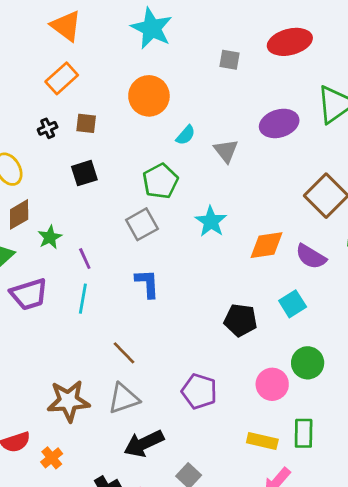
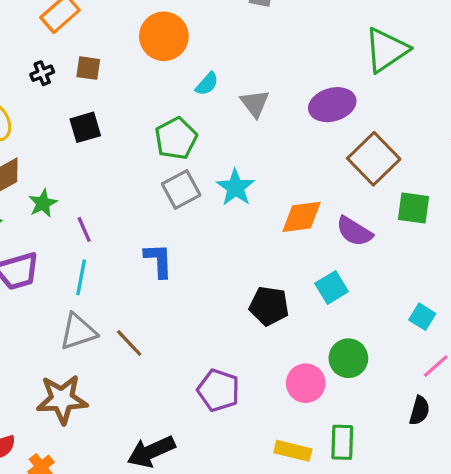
purple ellipse: (279, 123) -> (332, 105), moved
gray square: (142, 224) -> (181, 189), moved
gray triangle: (124, 398) -> (78, 332), moved

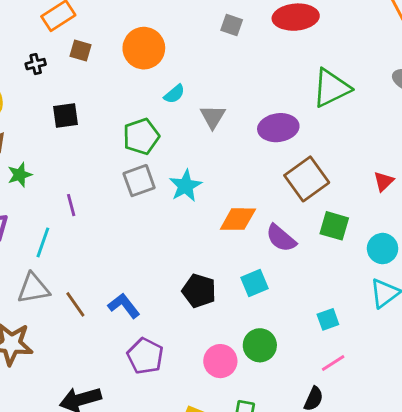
brown square: (88, 68) -> (81, 50), moved
purple line: (84, 229) -> (71, 205), moved
blue L-shape: (158, 260) -> (124, 306), moved, turned -44
cyan square: (422, 317) -> (328, 319), turned 30

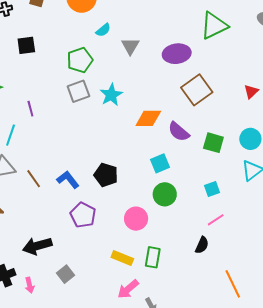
green square: (334, 226) -> (213, 143), moved
black pentagon: (199, 291) -> (106, 175), moved
green circle: (260, 345) -> (165, 194), moved

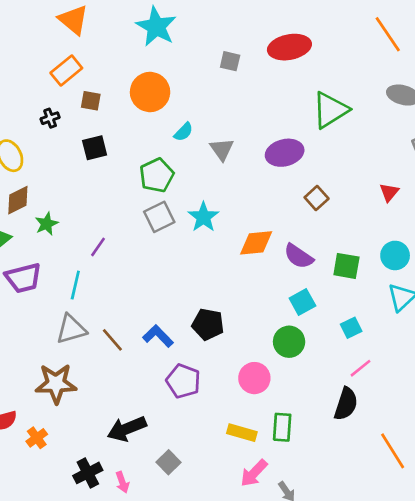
black square: (26, 45) -> (95, 148), moved
brown square: (197, 90) -> (317, 198), size x0.6
purple line: (30, 109) -> (98, 247), turned 56
cyan square: (160, 163) -> (302, 302), moved
black semicircle: (202, 245) -> (346, 404), size x1.4

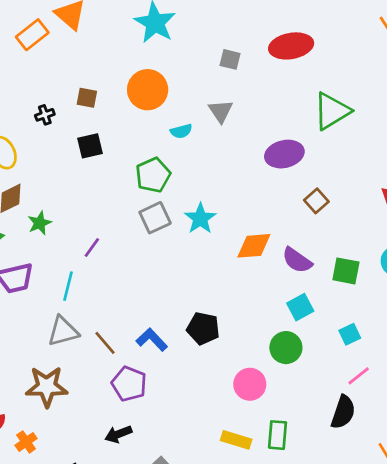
orange rectangle: (66, 70) -> (32, 35), moved
cyan semicircle: (184, 132) -> (181, 131), turned 30
gray triangle: (222, 149) -> (221, 111), moved
purple pentagon: (183, 381) -> (129, 384), moved
black arrow: (127, 429) -> (118, 434), size x0.7

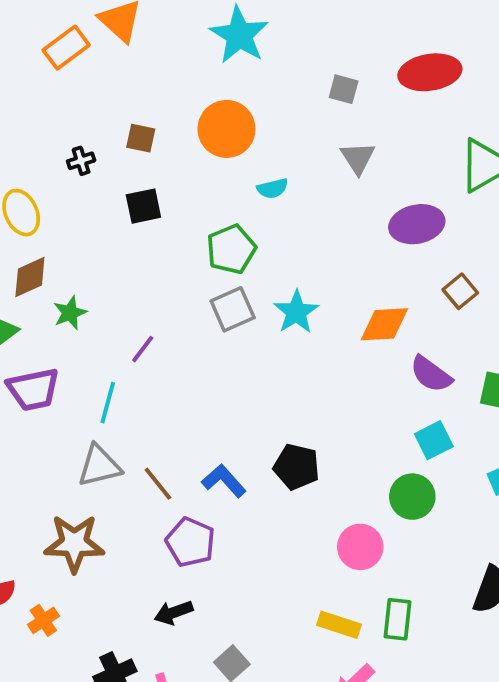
gray triangle: (221, 111) -> (358, 158), moved
orange diamond: (254, 246) -> (384, 324), moved

